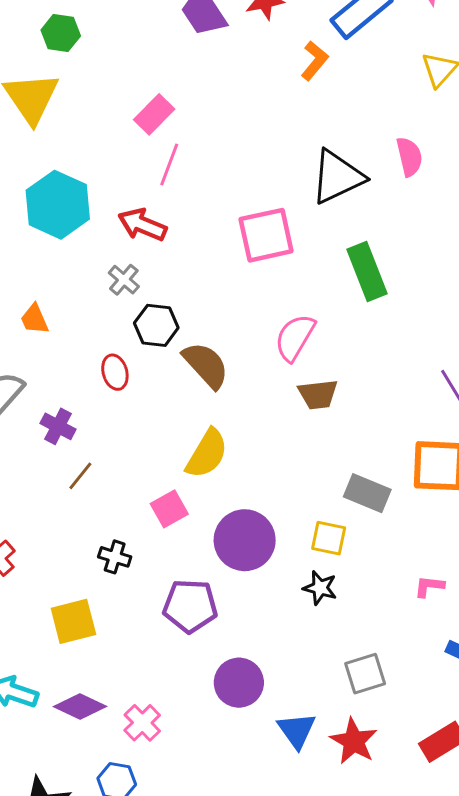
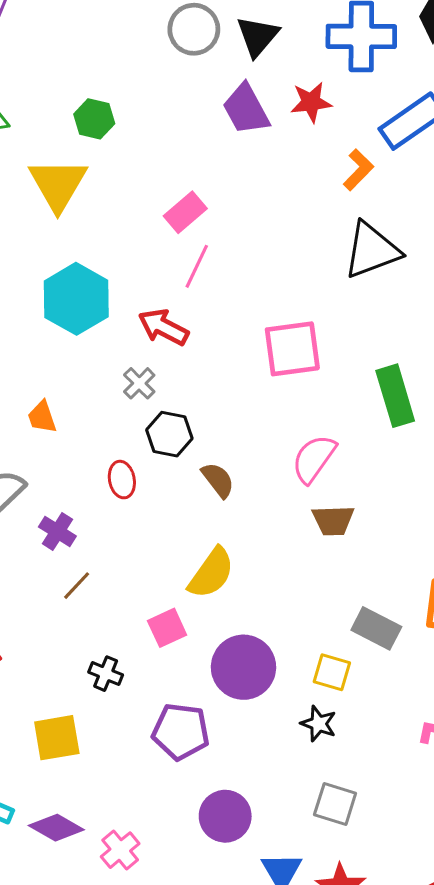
black triangle: (337, 177) -> (372, 250), moved
brown semicircle: (206, 365) -> (218, 480), size x0.7
gray square: (365, 674) -> (335, 804), moved, turned 30

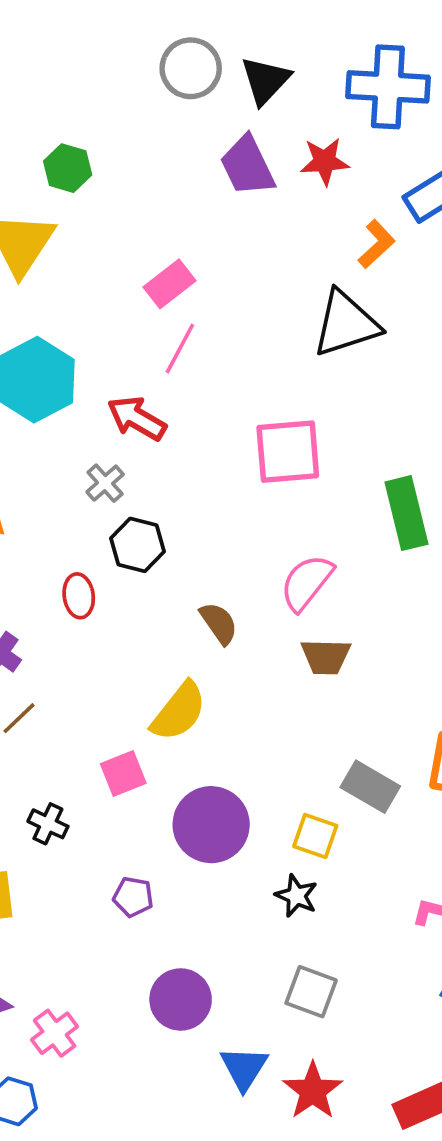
black triangle: (372, 250) -> (346, 324), moved
brown semicircle: (218, 480) -> (219, 623), moved
purple pentagon: (181, 732) -> (133, 897), size x0.6

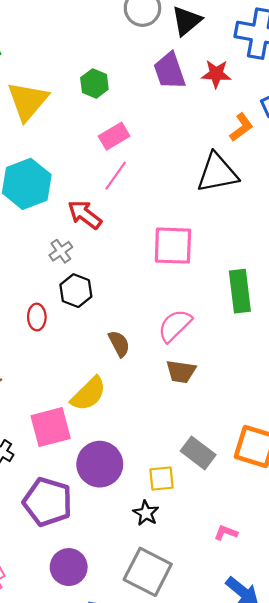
green hexagon: (68, 168) -> (94, 84), moved
pink square: (123, 774) -> (51, 427), size x1.5
yellow square: (315, 836) -> (161, 479), turned -32
purple pentagon: (133, 897) -> (48, 502), size x2.0
gray square: (311, 992) -> (148, 572), size x1.5

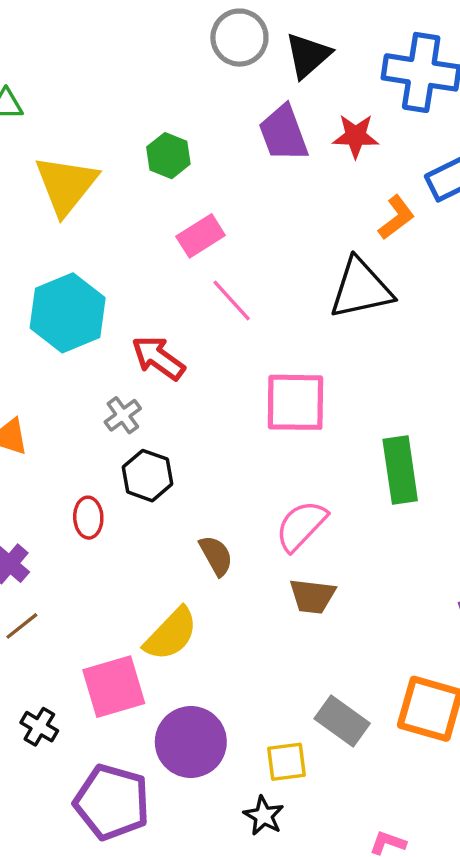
pink line: (116, 176) -> (232, 300), moved, turned -76

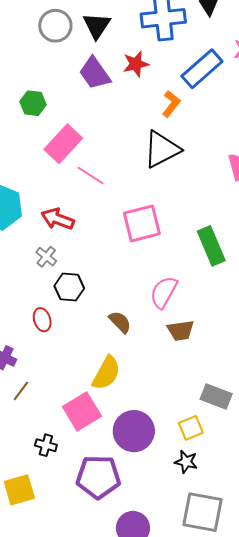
pink rectangle: (201, 236) -> (63, 144), size x1.4

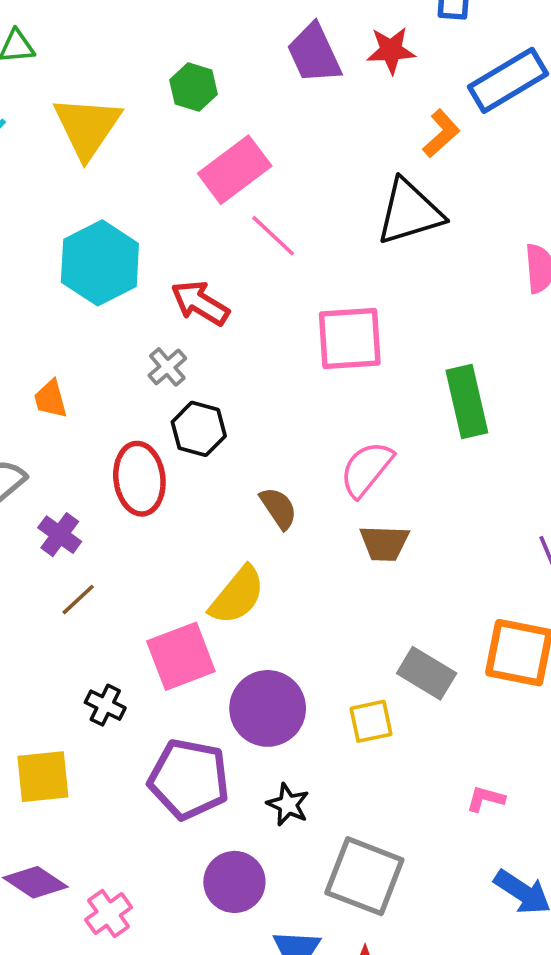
red ellipse: (42, 320) -> (139, 479), size x1.6
black star: (186, 462) -> (288, 805), moved

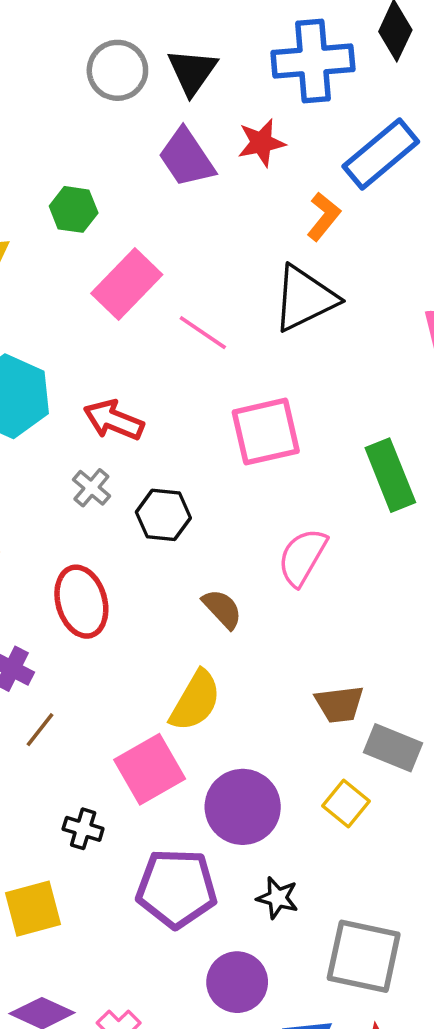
pink line: (273, 236) -> (203, 333), moved
black hexagon: (199, 429) -> (163, 515), moved
brown trapezoid: (384, 543) -> (339, 704), moved
yellow square: (371, 721) -> (346, 803), turned -30

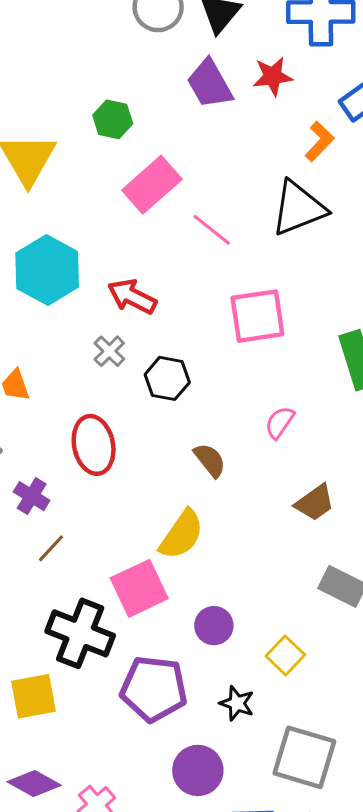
pink semicircle: (302, 557) -> (280, 422), size x0.7
brown trapezoid: (339, 704) -> (315, 503), moved, turned -33
yellow square: (346, 803) -> (285, 655), moved
purple circle: (243, 807) -> (214, 626), size x0.6
black cross: (83, 829) -> (80, 633), size x2.0

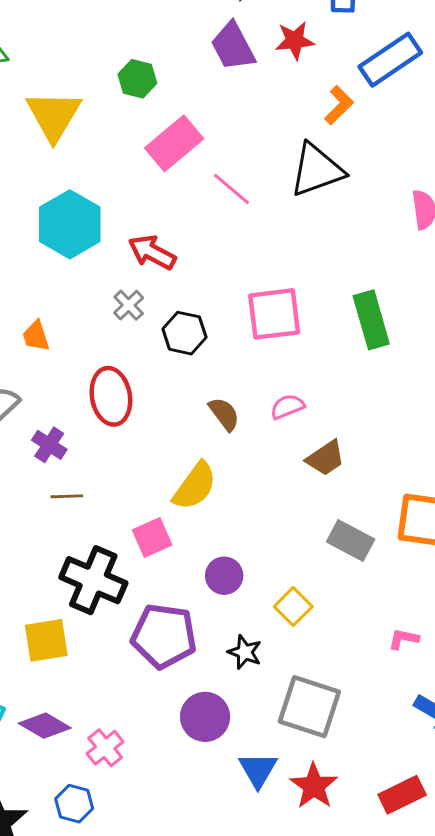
pink square: (257, 316) -> (274, 314), moved
pink semicircle: (280, 422) -> (287, 407), moved, turned 32
brown line: (51, 548) -> (67, 496), turned 44
pink square: (139, 588) -> (152, 537), size x0.7

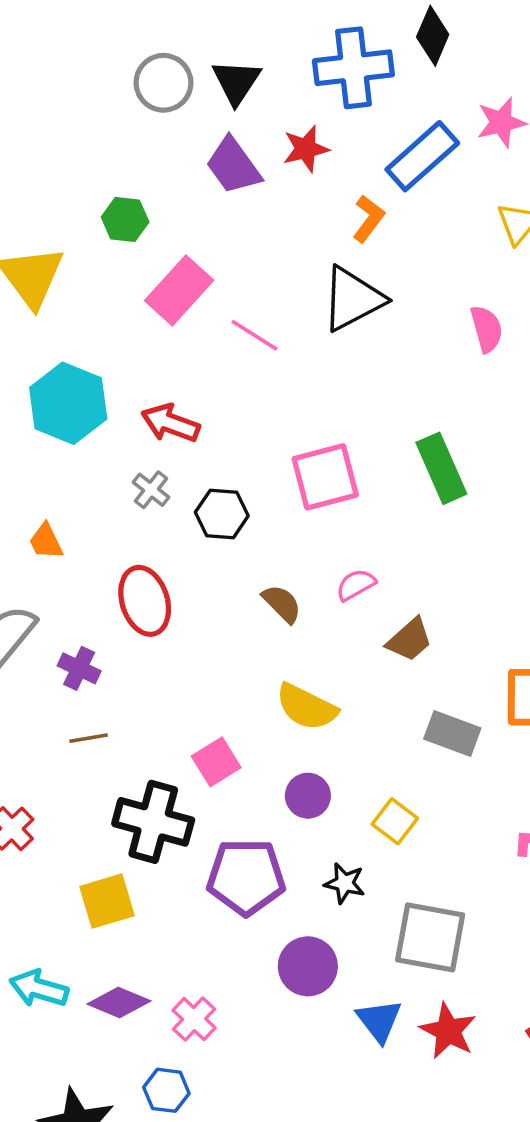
yellow semicircle: (195, 486) -> (307, 707), moved, turned 88
brown line: (67, 496) -> (89, 738), moved

